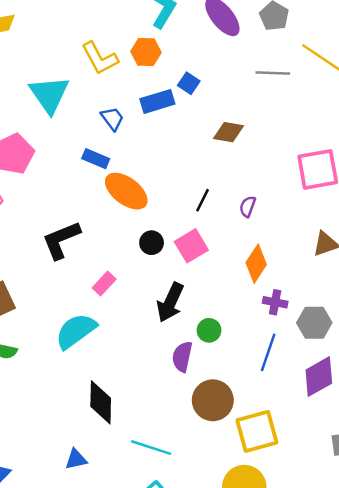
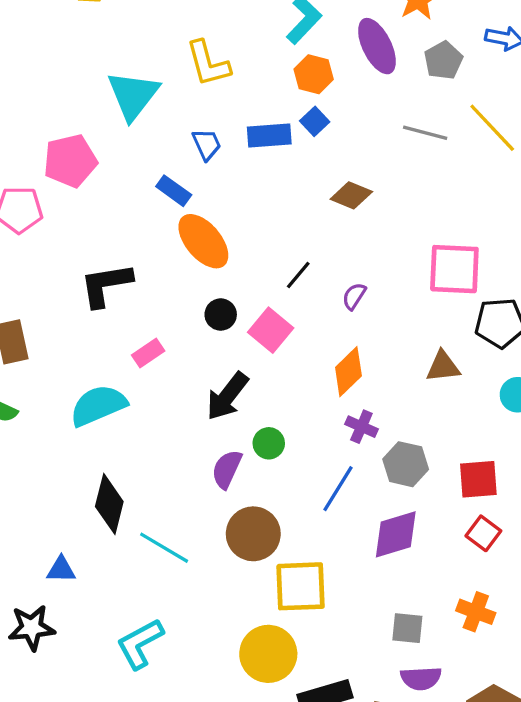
orange hexagon: (146, 52) -> (314, 74), moved
pink square: (191, 246) -> (271, 330), turned -32
cyan line: (151, 448) -> (164, 548), moved

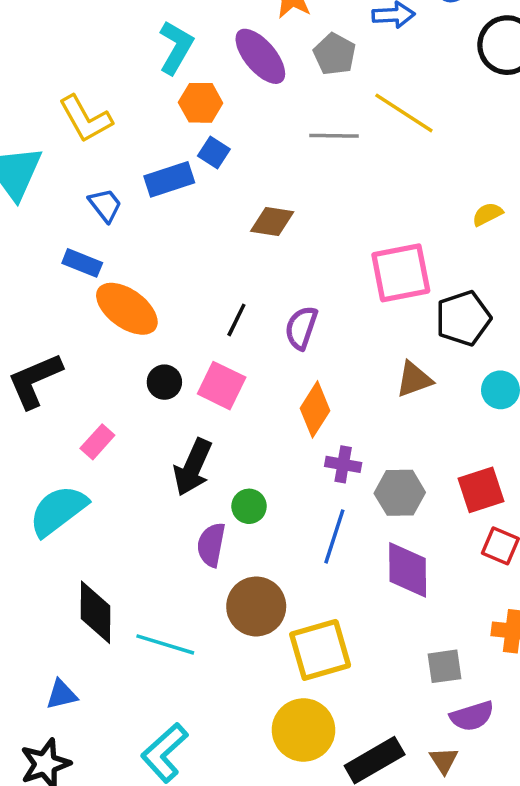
purple semicircle: (354, 296) -> (301, 328), size x1.4
purple diamond: (396, 534) -> (408, 570), turned -60

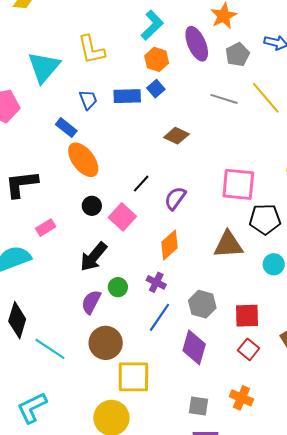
brown triangle: (414, 379) -> (228, 245), size x1.4
purple cross: (343, 464) -> (156, 282), moved

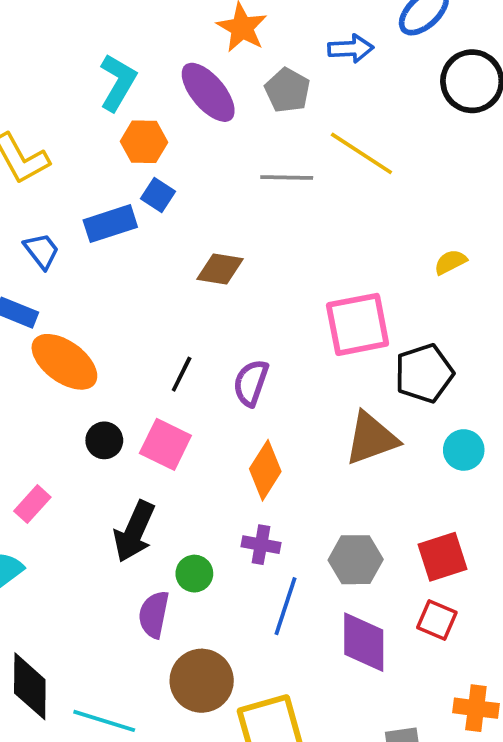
red square: (248, 349) -> (437, 620), moved

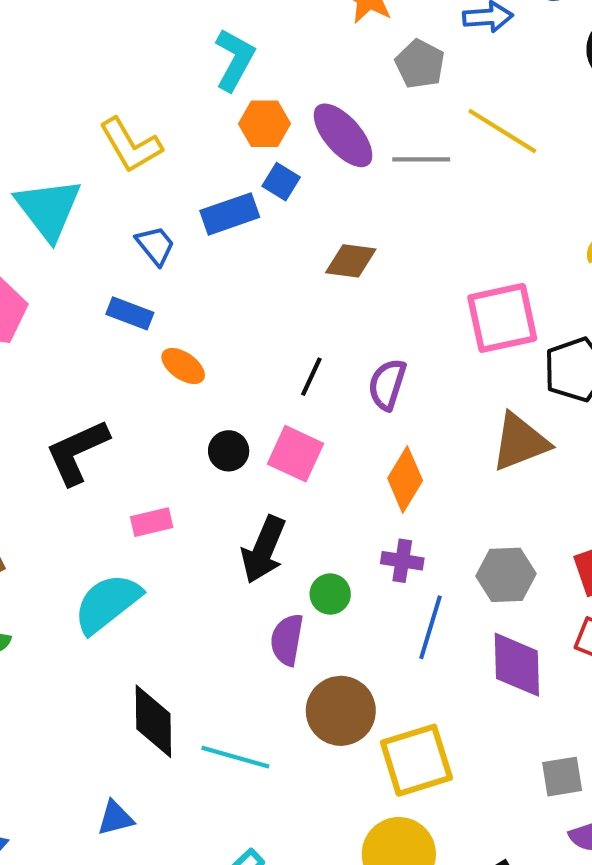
purple ellipse: (208, 92) -> (343, 135), moved
orange ellipse: (64, 362) -> (183, 366), size x0.6
pink rectangle: (32, 504) -> (152, 522), turned 36

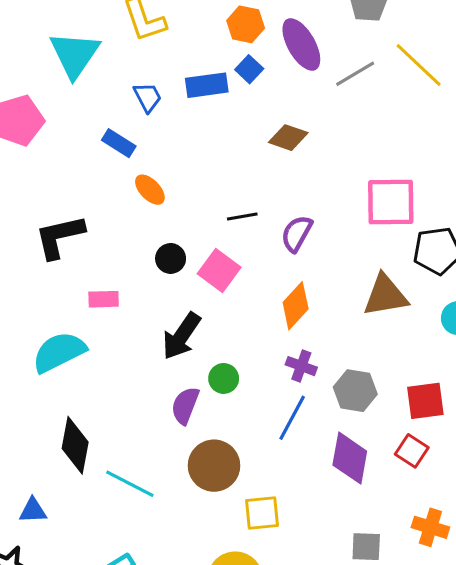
gray line: (421, 159) -> (355, 74), turned -42
black line: (311, 377) -> (242, 216), turned 44
purple cross: (402, 561) -> (301, 366), moved
yellow square: (416, 760) -> (262, 513), size x0.7

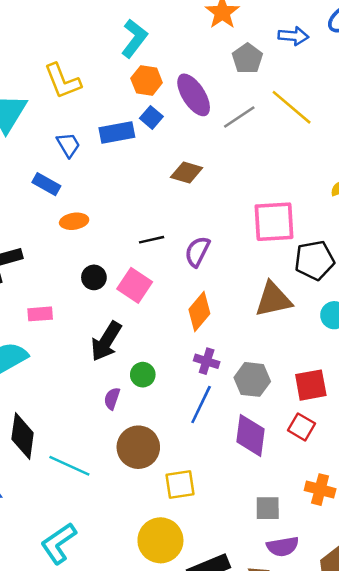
orange ellipse: (150, 190) -> (74, 221), turned -52
purple semicircle: (185, 405) -> (112, 399), size x0.7

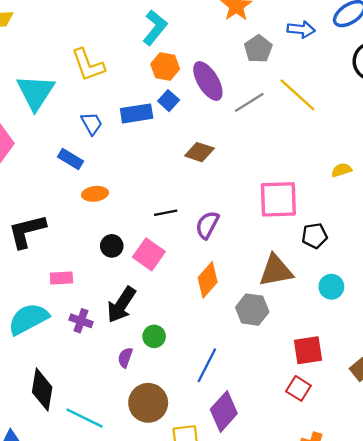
black pentagon: (314, 260) -> (315, 236), size x0.7
purple cross: (207, 361) -> (81, 321), moved
gray hexagon: (252, 379) -> (252, 310), moved
purple diamond: (250, 435) -> (224, 411), moved, turned 33

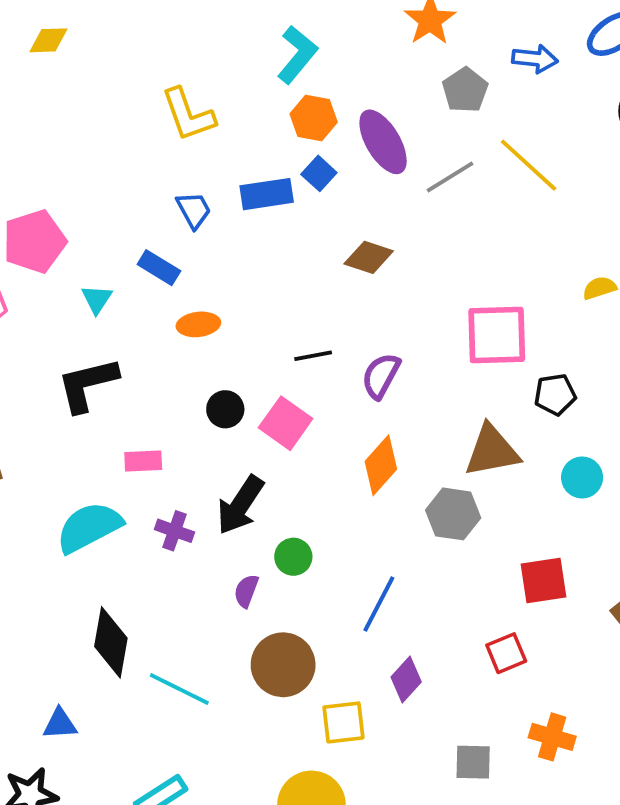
cyan triangle: (36, 92) -> (97, 299), moved, size x0.5
red square: (298, 388) -> (506, 653), moved, turned 35
purple diamond: (224, 411) -> (406, 679), size x0.7

